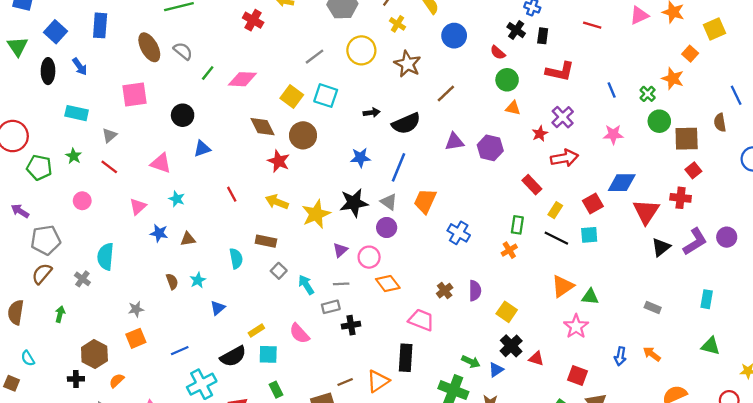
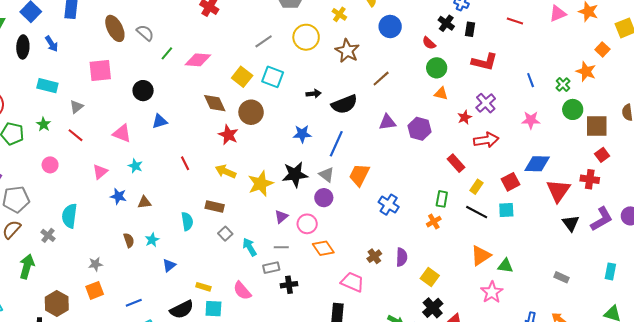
black triangle: (661, 247) -> (571, 223), turned -30
green arrow: (60, 314) -> (27, 266), size x1.6
yellow rectangle: (256, 330) -> (203, 287), turned 48

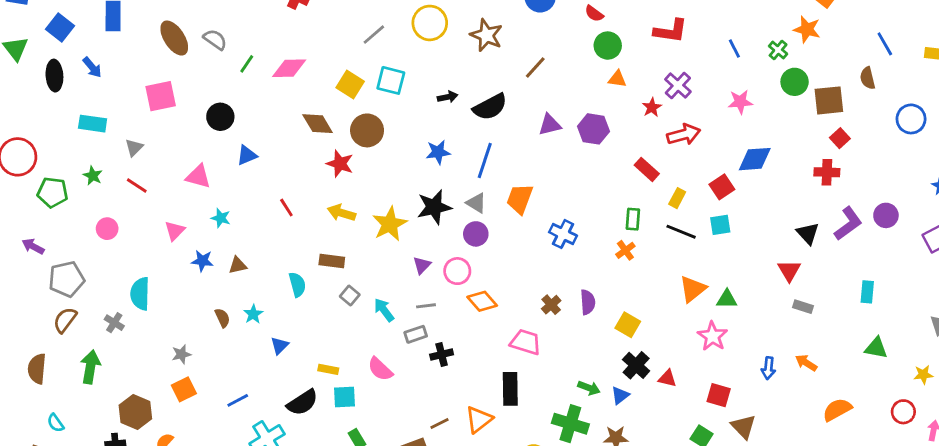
red triangle: (558, 191) -> (789, 270), moved, size x0.7

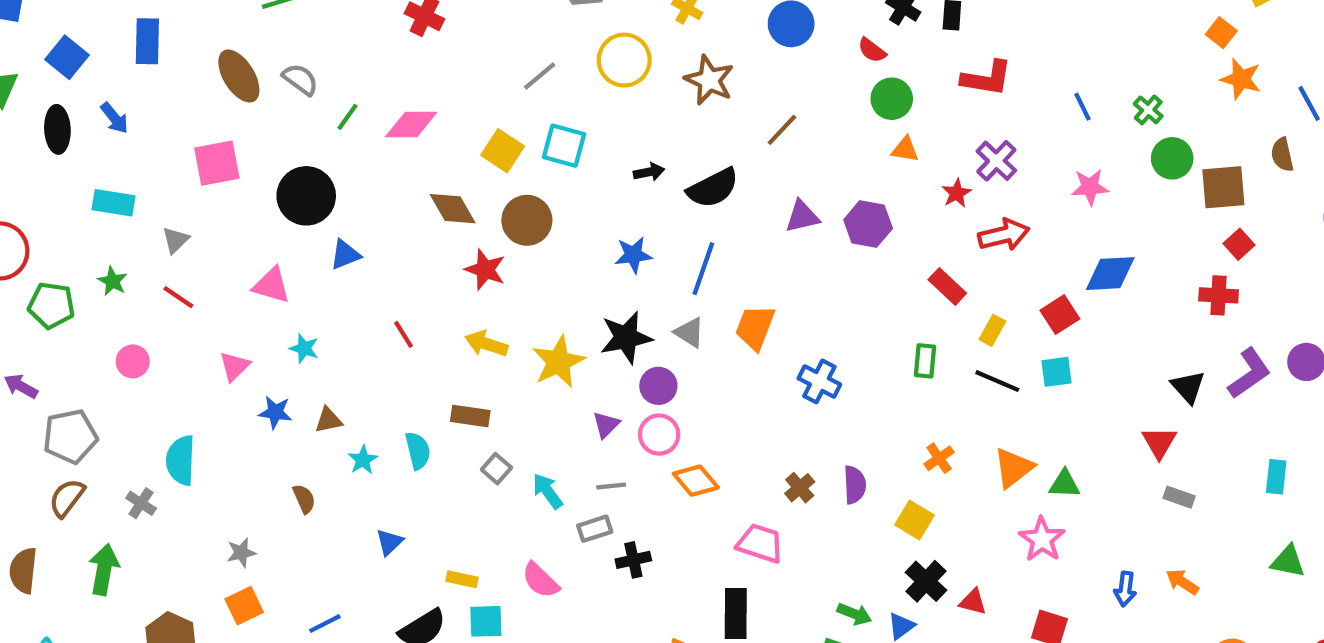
orange star: (807, 29) -> (1241, 79), moved
black circle: (220, 117) -> (306, 196), size x1.4
purple circle: (476, 234) -> (658, 386), moved
orange cross: (625, 250) -> (939, 458), moved
cyan star: (253, 314) -> (363, 460), moved

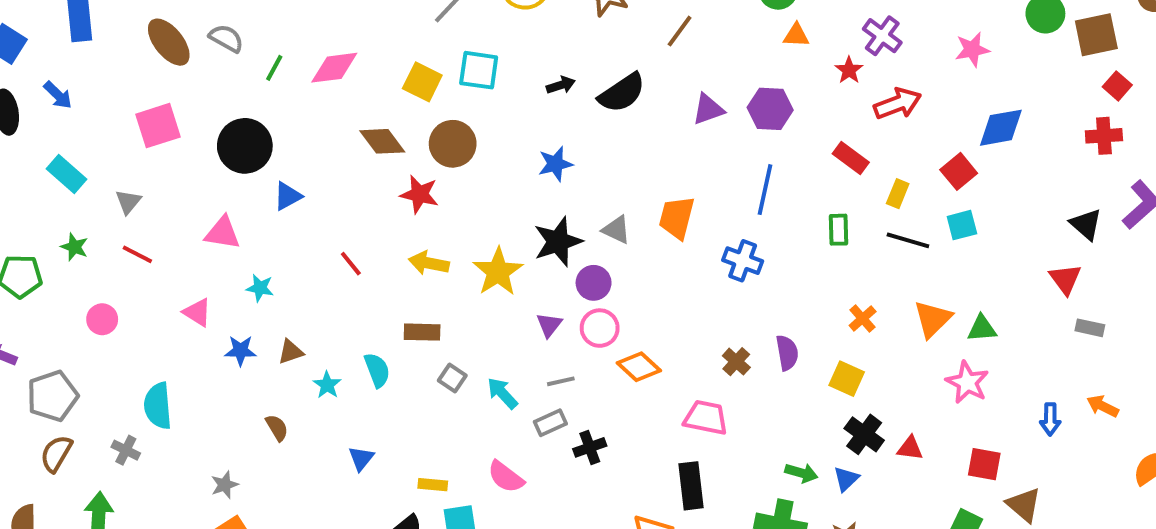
cyan rectangle: (114, 203) -> (66, 174), turned 39
blue line: (703, 269) -> (765, 190), moved
pink triangle: (234, 366) -> (197, 312), turned -36

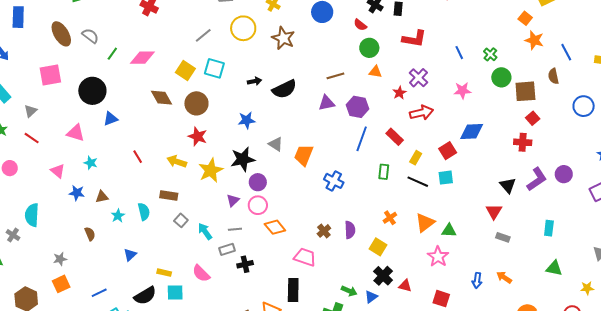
brown line: (680, 31) -> (335, 76), moved, turned 30
blue line: (765, 190) -> (362, 139), moved
red star: (419, 194) -> (198, 136), moved
gray triangle: (616, 230) -> (276, 144), moved

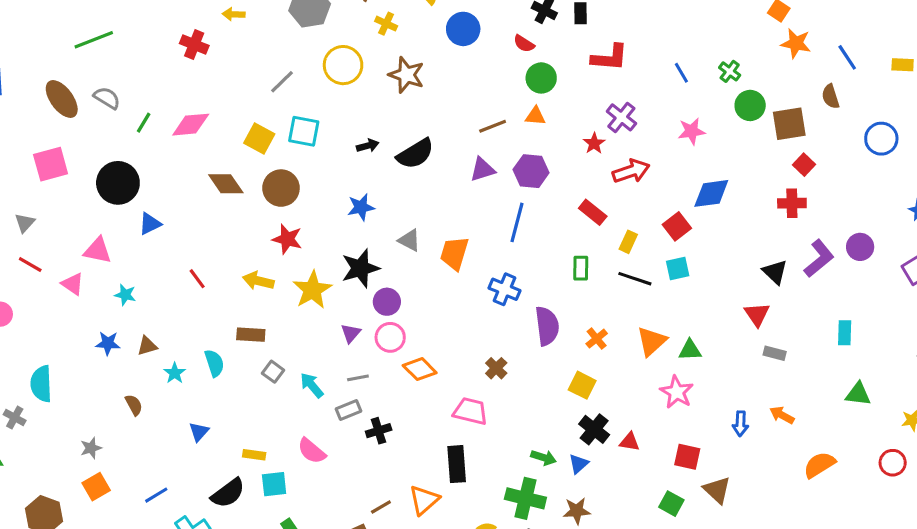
orange triangle: (375, 72) -> (535, 116), moved
blue line: (362, 139) -> (517, 222), moved
pink triangle: (58, 171) -> (73, 284), moved
purple semicircle: (350, 230) -> (547, 326), moved, size x1.4

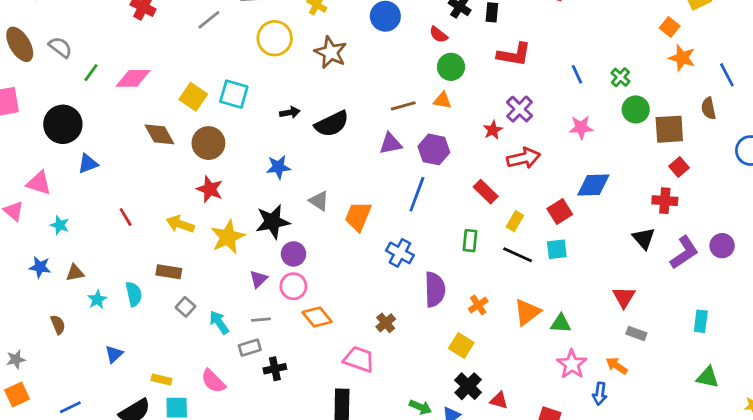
gray line: (282, 82) -> (209, 20), moved
black triangle: (775, 272) -> (644, 238), moved
pink star: (677, 392) -> (572, 364), moved
orange arrow: (782, 415) -> (617, 366), moved

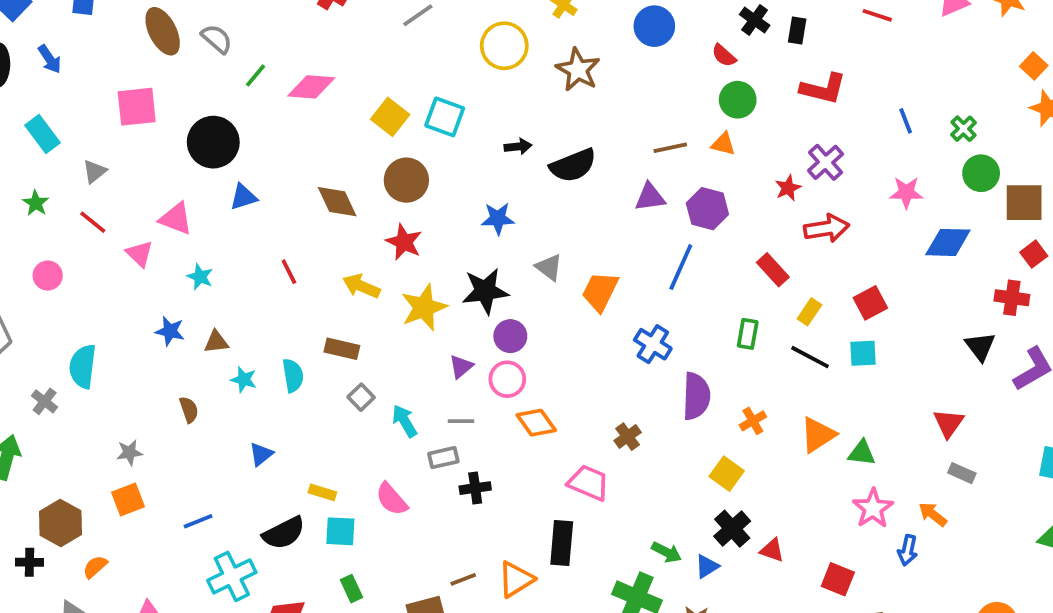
brown diamond: (159, 134) -> (337, 202), moved
blue diamond: (593, 185) -> (948, 242), moved
cyan star: (97, 299) -> (244, 380), turned -30

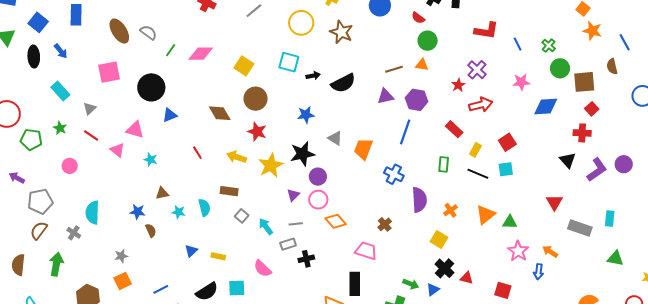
red L-shape: (823, 89) -> (486, 31), moved
cyan square: (445, 117) -> (289, 62), moved
blue star: (170, 331) -> (137, 212), moved
gray rectangle: (962, 473) -> (580, 228), moved, size x1.6
yellow rectangle: (322, 492) -> (218, 256), moved

